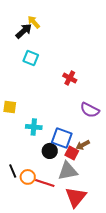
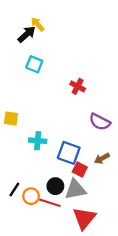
brown arrow: (83, 145) -> (102, 158), moved
black circle: (50, 151) -> (55, 186), moved
black line: (13, 171) -> (14, 189), turned 56

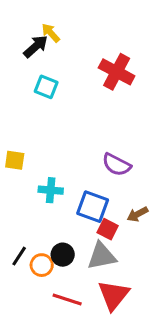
red cross: (78, 86) -> (117, 72), moved, size x1.6
purple semicircle: (100, 122) -> (117, 165), moved
black circle: (55, 186) -> (63, 255), moved
red line: (50, 203) -> (67, 300), moved

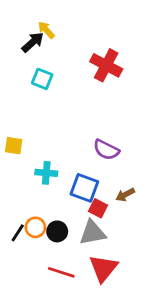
orange circle: (42, 265) -> (35, 227), moved

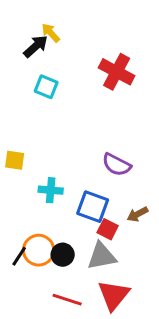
orange circle: (35, 227) -> (39, 250), size x1.4

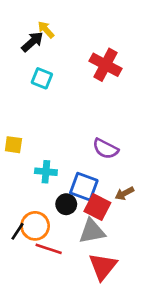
red square: (108, 229) -> (97, 207), size x1.4
black circle: (63, 255) -> (66, 204), moved
red line: (67, 300) -> (49, 249), moved

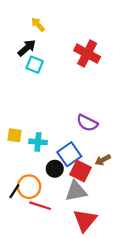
black arrow: (32, 42) -> (27, 48), moved
yellow square: (13, 145) -> (14, 135), moved
blue square: (84, 187) -> (69, 154), turned 35

